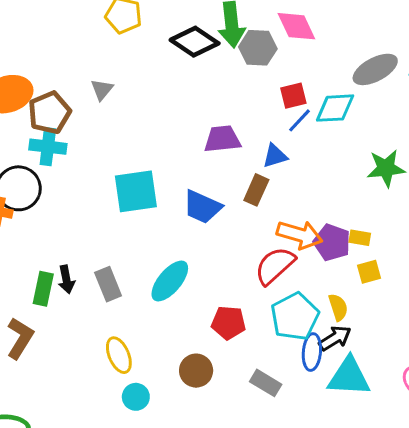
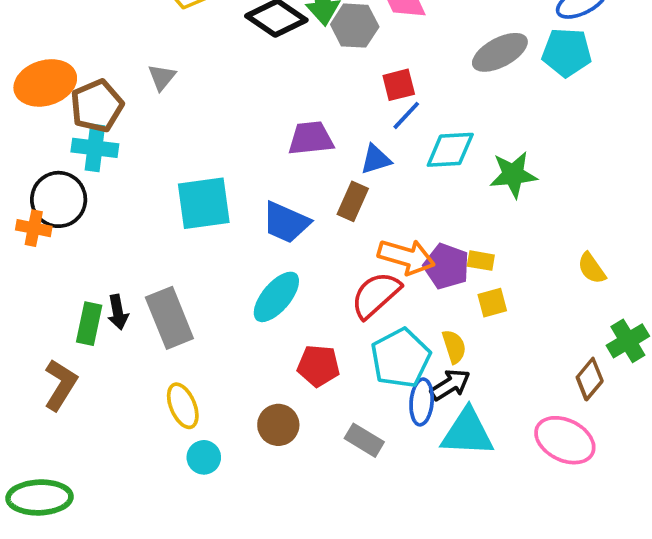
cyan diamond: (335, 108) -> (450, 150), moved
cyan ellipse: (170, 281) -> (276, 297), moved
gray rectangle: (108, 284) -> (169, 318), size x1.4

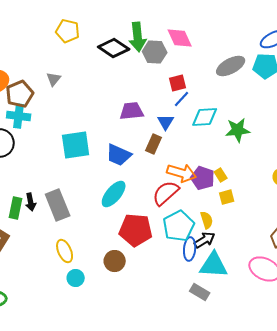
blue triangle: (376, 159) -> (166, 122), turned -42
yellow rectangle: (481, 261) -> (221, 175), turned 48
red pentagon: (318, 366) -> (136, 230), size x1.5
gray rectangle: (364, 440) -> (200, 292), moved

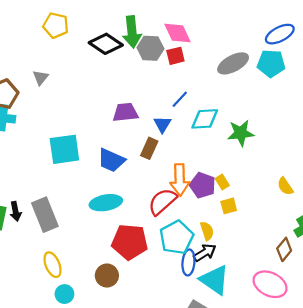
red square: (178, 83) -> (175, 56), moved
orange arrow: (182, 173) -> (180, 180), turned 72
cyan ellipse: (114, 194) -> (106, 203), turned 40
cyan triangle: (214, 265) -> (215, 280), turned 32

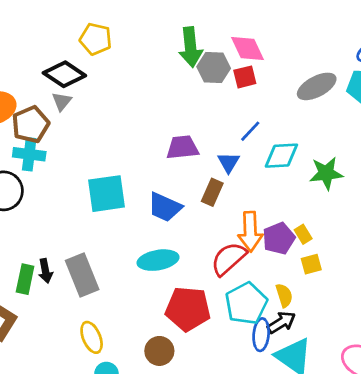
black diamond: (106, 44) -> (64, 74), moved
gray triangle: (41, 78) -> (62, 101), moved
purple pentagon: (203, 185) -> (279, 238), turned 30

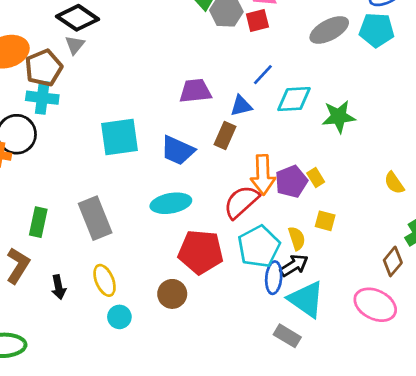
blue triangle: (229, 162) -> (241, 106), turned 45
yellow square: (311, 264) -> (325, 221), moved, turned 30
black arrow: (45, 271) -> (59, 287), moved

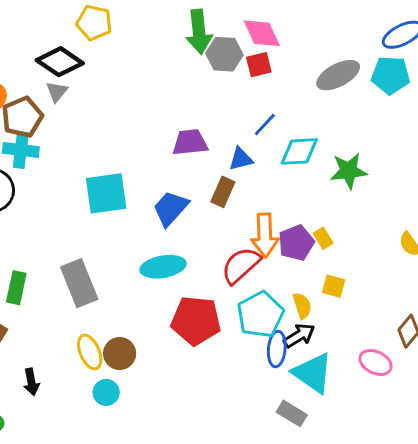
blue trapezoid: (178, 150) -> (170, 208), turned 108
black arrow: (59, 287) -> (31, 382), moved
brown circle: (172, 294) -> (120, 354), moved
pink ellipse: (375, 305) -> (376, 362), moved, size x0.7

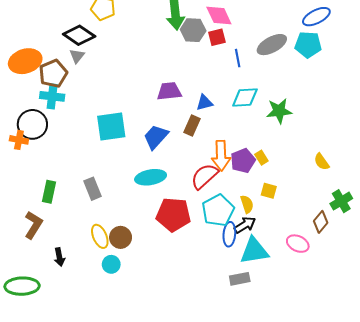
blue line: (265, 125) -> (238, 58), moved, turned -54
gray rectangle: (79, 283) -> (93, 189), size x0.7
cyan triangle: (313, 373) -> (254, 251), turned -44
gray rectangle: (292, 413) -> (240, 279), turned -42

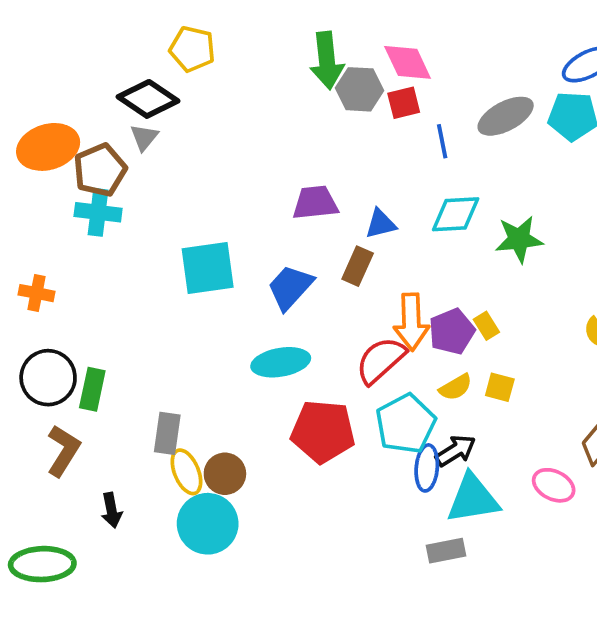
black circle: (32, 124) -> (48, 378), moved
gray rectangle: (93, 189) -> (167, 433), moved, turned 30
yellow semicircle: (247, 204) -> (456, 387), moved, turned 78
cyan circle: (111, 264) -> (208, 524), size x1.8

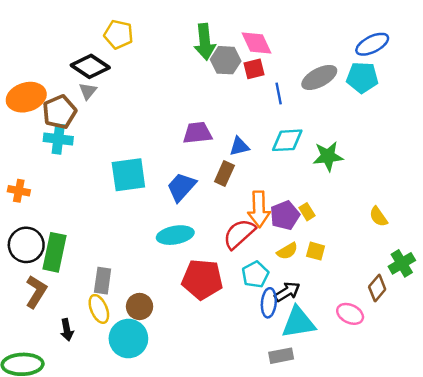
green rectangle: (92, 389) -> (55, 252), size x1.4
cyan pentagon: (406, 424) -> (255, 274), size x0.7
yellow ellipse: (186, 472) -> (99, 309), moved

